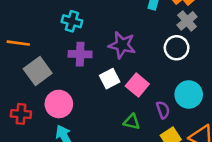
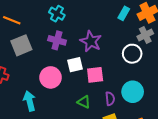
pink square: (137, 85) -> (95, 75), turned 30
pink circle: (59, 104) -> (51, 77), moved

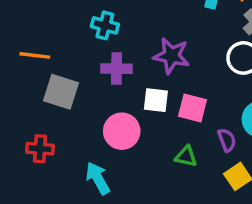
gray square: (21, 45) -> (61, 92), turned -35
white square: (75, 65) -> (156, 100), turned 35
pink square: (95, 75) -> (193, 108), turned 36

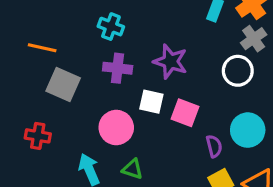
green triangle: (186, 157) -> (132, 169), moved

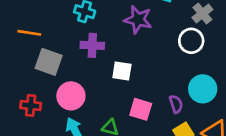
purple star: (170, 62) -> (138, 20), moved
pink square: (185, 113) -> (141, 109), moved
pink circle: (116, 128) -> (71, 96), moved

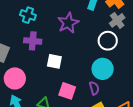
purple star: (138, 20) -> (68, 23), turned 30
cyan circle: (203, 89) -> (103, 69), moved

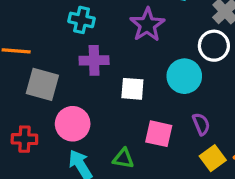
cyan circle: (103, 69) -> (184, 76), moved

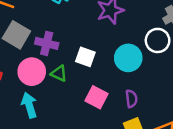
purple cross: (94, 60) -> (47, 43), moved
green triangle: (123, 158) -> (59, 73), moved

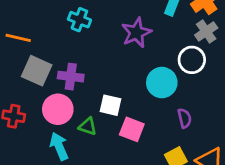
white square: (85, 57) -> (110, 105), moved
green triangle: (59, 73) -> (88, 126), moved
purple semicircle: (131, 99) -> (184, 118), moved

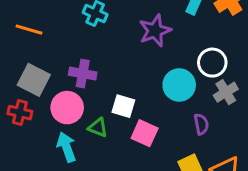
gray cross: (206, 31) -> (226, 92), moved
gray square: (37, 71) -> (34, 80), moved

